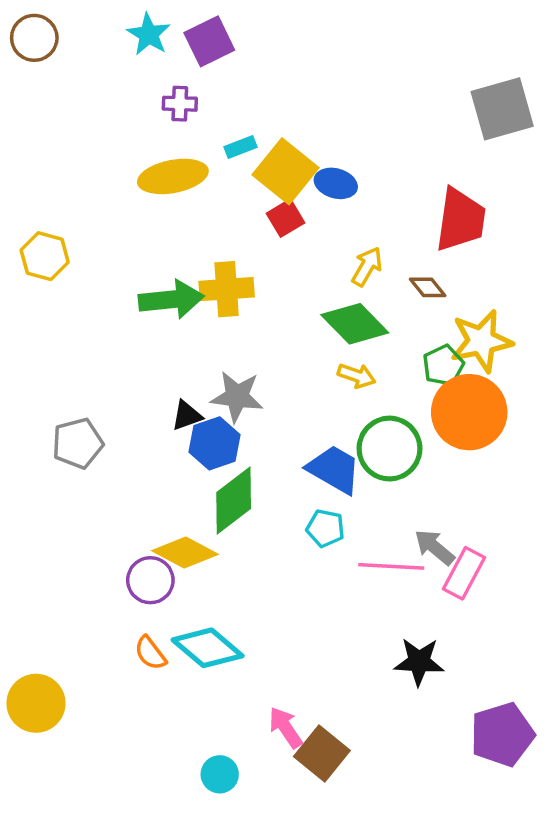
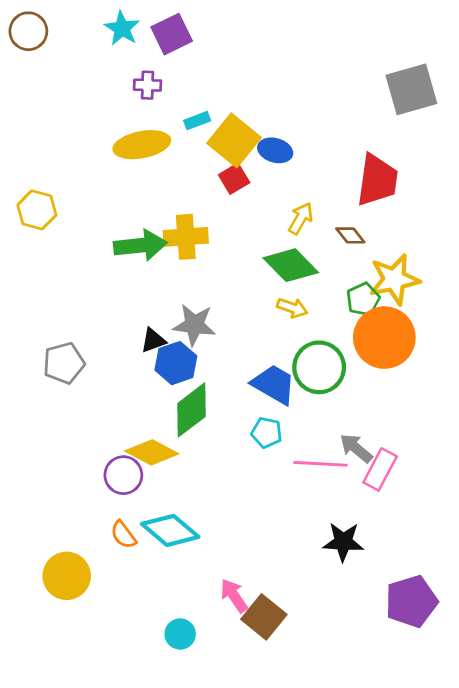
yellow circle: (36, 703) -> (67, 576), moved

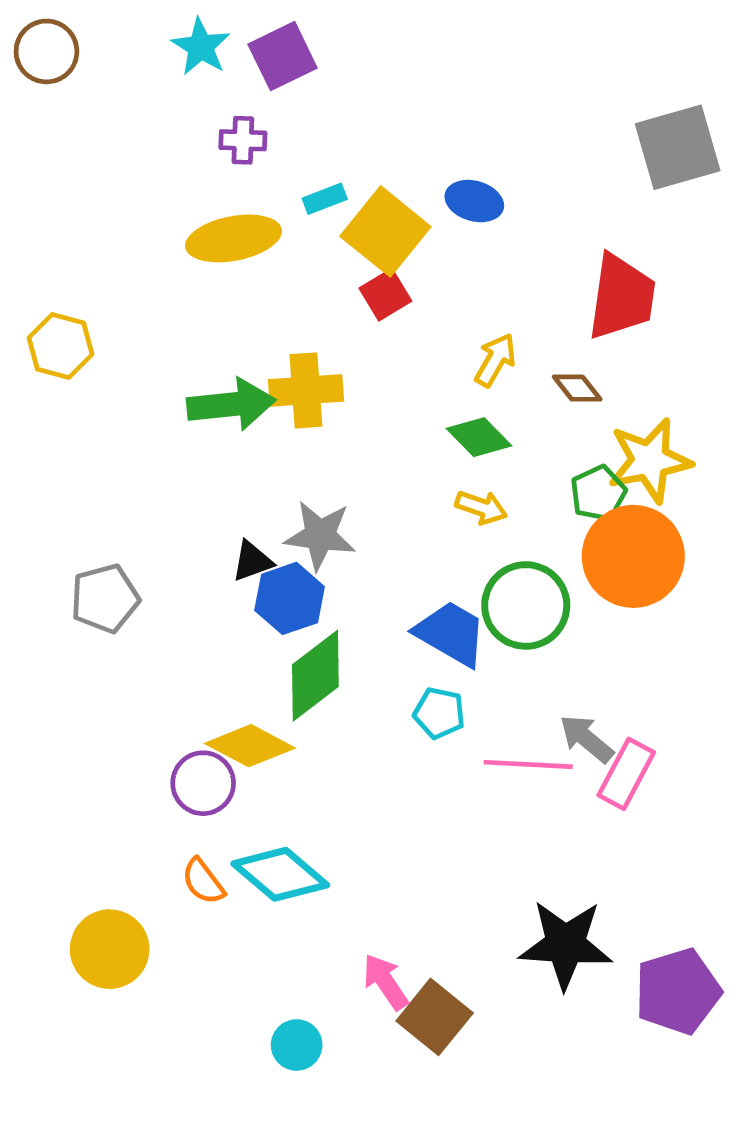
blue ellipse: (275, 150) -> (474, 201), moved
green diamond: (291, 265) -> (479, 437), size x0.7
black star: (343, 542) -> (565, 944), moved, size x1.4

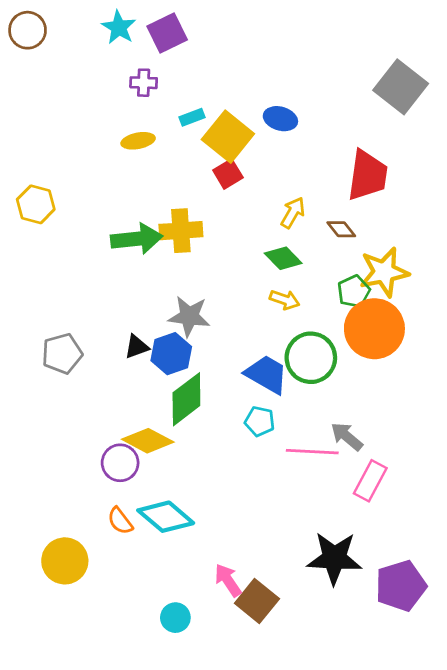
gray square: (678, 147) -> (401, 87), turned -36
yellow ellipse: (234, 238) -> (138, 141), size x0.6
black triangle: (252, 561) -> (137, 347), moved
pink rectangle: (626, 774) -> (370, 481), moved

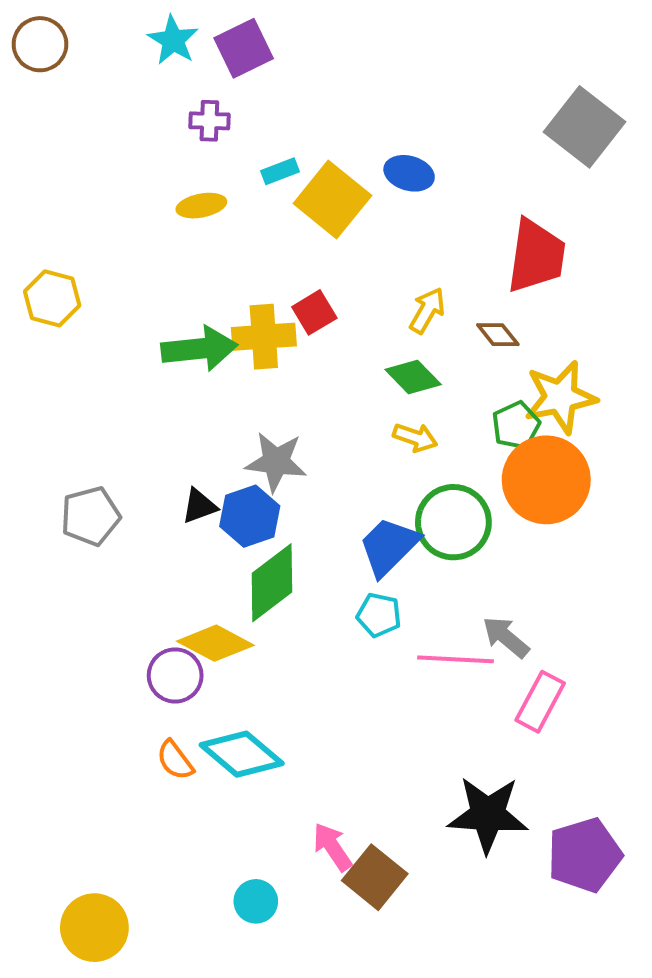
red square: (228, 174) -> (314, 312), moved
blue trapezoid: (267, 374) -> (389, 546), turned -75
yellow circle: (65, 561) -> (94, 928), moved

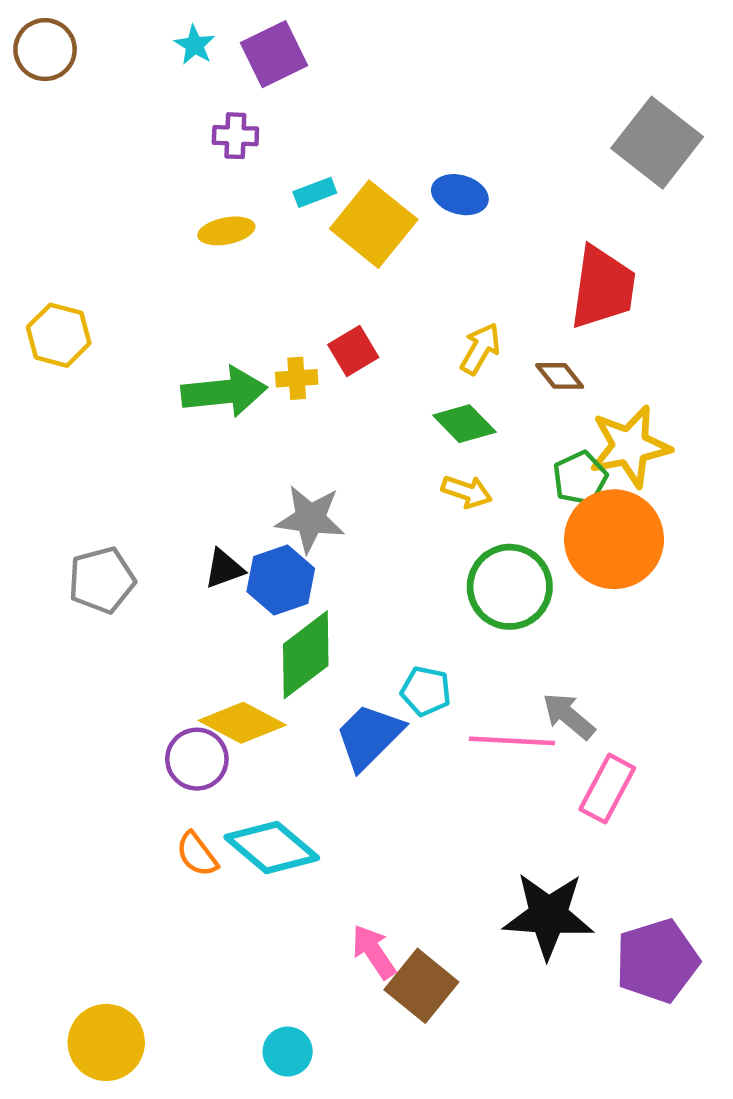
cyan star: (173, 40) -> (195, 45), size x0.7
yellow cross: (264, 337) -> (297, 378), size x0.6
blue trapezoid: (389, 546) -> (369, 736), moved
cyan circle: (256, 901) -> (288, 1052), moved

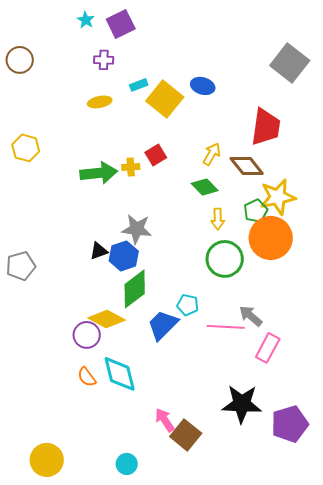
brown circle: (45, 50) -> (20, 60), moved
brown diamond: (560, 376) -> (247, 166), size x1.6
yellow arrow: (467, 492) -> (218, 219), moved, turned 70
gray pentagon: (102, 580) -> (21, 266), moved
cyan diamond: (272, 848) -> (120, 374), turned 36

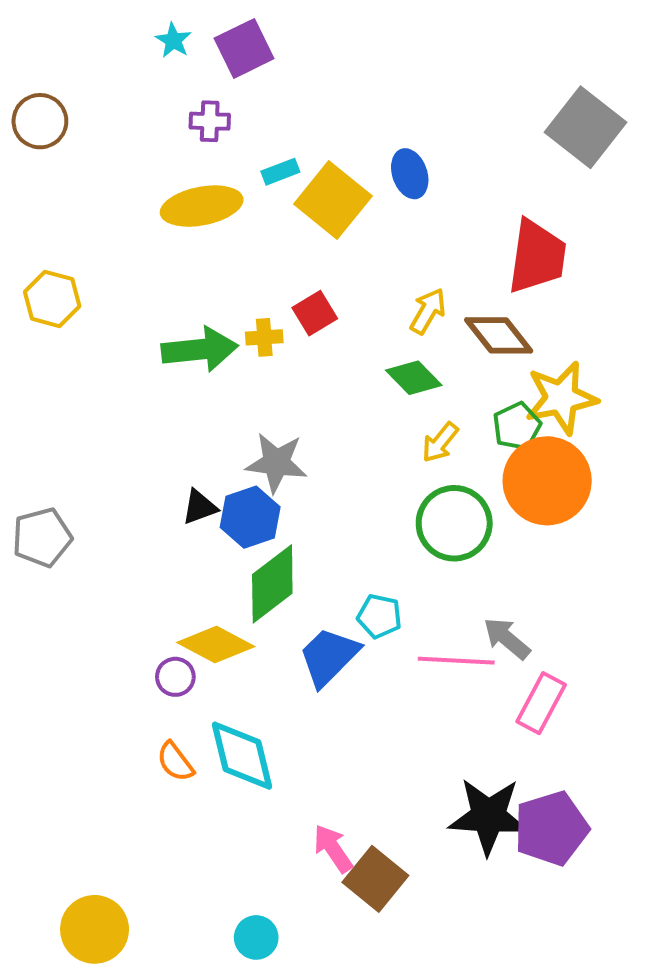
blue ellipse: (203, 86) -> (410, 174), turned 55
yellow ellipse: (100, 102) -> (202, 206), size x1.6
yellow arrow: (218, 219) -> (440, 442), turned 40
purple circle: (87, 335) -> (175, 677), size x0.7
purple pentagon: (290, 424) -> (551, 828), moved

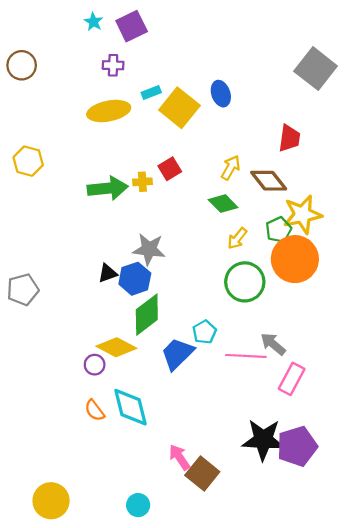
red trapezoid: (537, 257) -> (289, 138), size x0.7
cyan pentagon: (379, 616) -> (205, 332), turned 30

